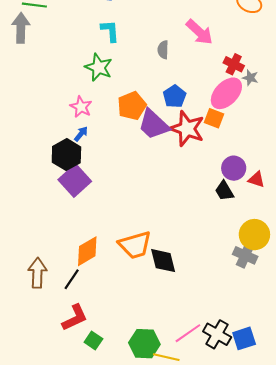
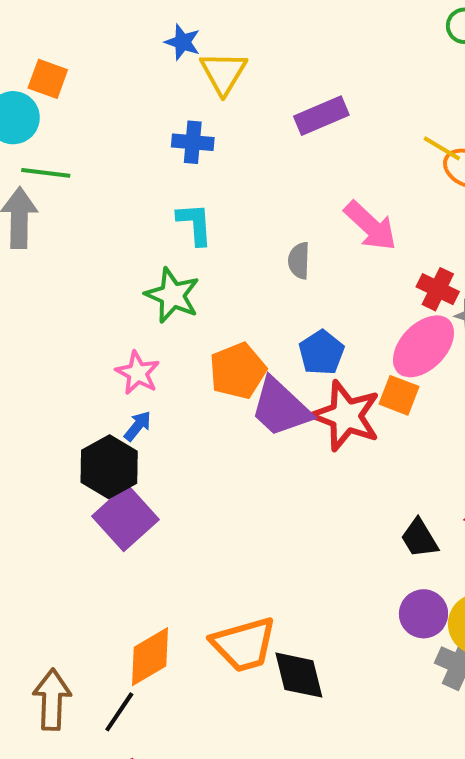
purple circle: (234, 168) -> (423, 614), moved

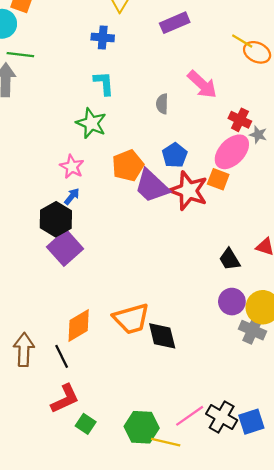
black line: (119, 712) -> (62, 356), turned -60

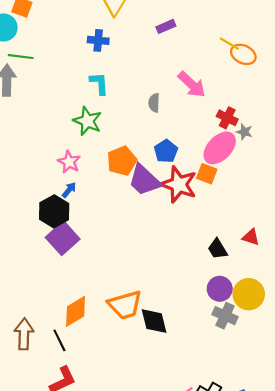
purple rectangle: (175, 23) -> (166, 26), size x0.7
gray cross: (252, 330) -> (225, 316), moved

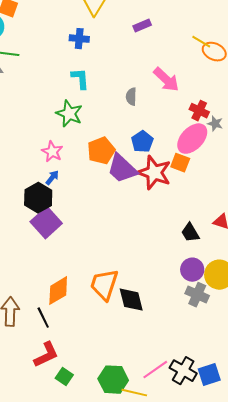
orange trapezoid: (125, 305) -> (104, 285), turned 124

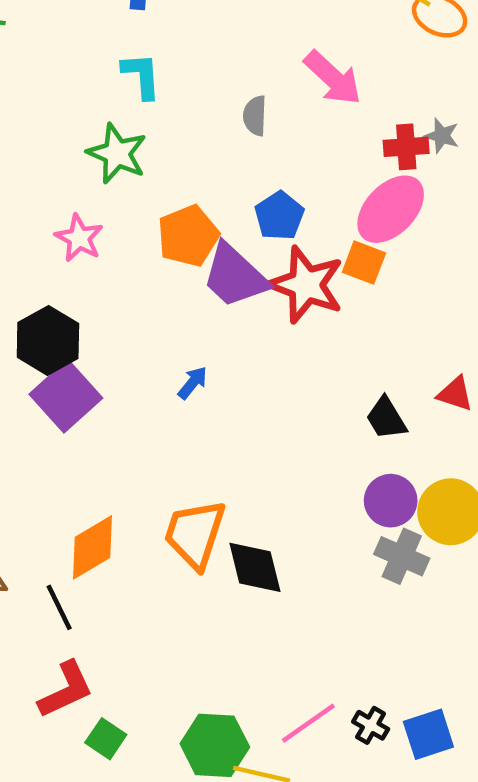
red cross: (199, 111) -> (406, 147), turned -30
gray star: (215, 124) -> (442, 136), moved
blue arrow: (52, 178) -> (193, 383), moved
black cross: (183, 371) -> (371, 725), size x0.6

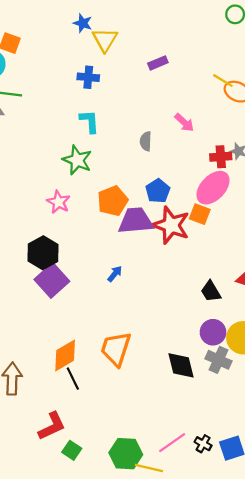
pink arrow: (333, 78) -> (184, 123), size x0.7
purple trapezoid: (235, 276) -> (136, 221), turned 132
black diamond: (255, 567) -> (181, 365), moved
black line: (59, 607) -> (73, 379), moved

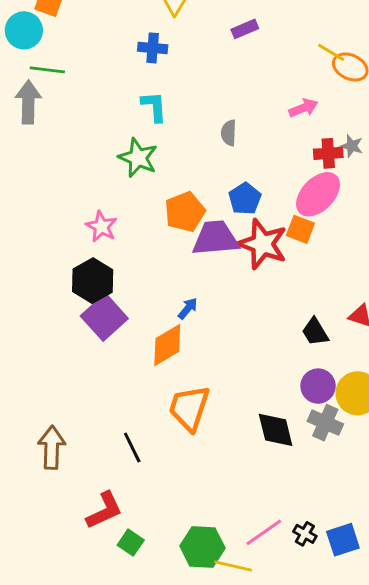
pink arrow: (184, 123) -> (303, 108), moved, turned -65
pink star: (58, 202) -> (101, 226), moved
orange diamond: (65, 355) -> (167, 345), moved

